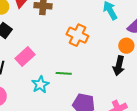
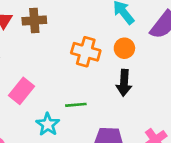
orange circle: (126, 46) -> (124, 48), moved
black arrow: (119, 66) -> (124, 83), moved

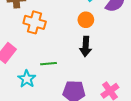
orange cross: (86, 52) -> (35, 22), moved

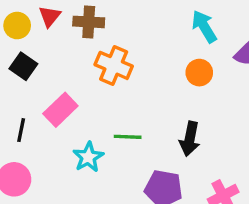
black arrow: (86, 46) -> (190, 139), moved

